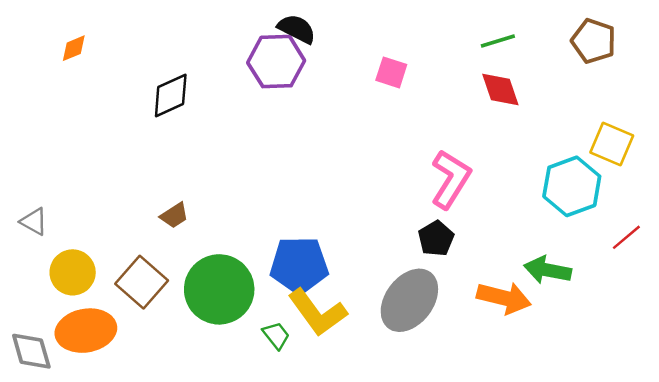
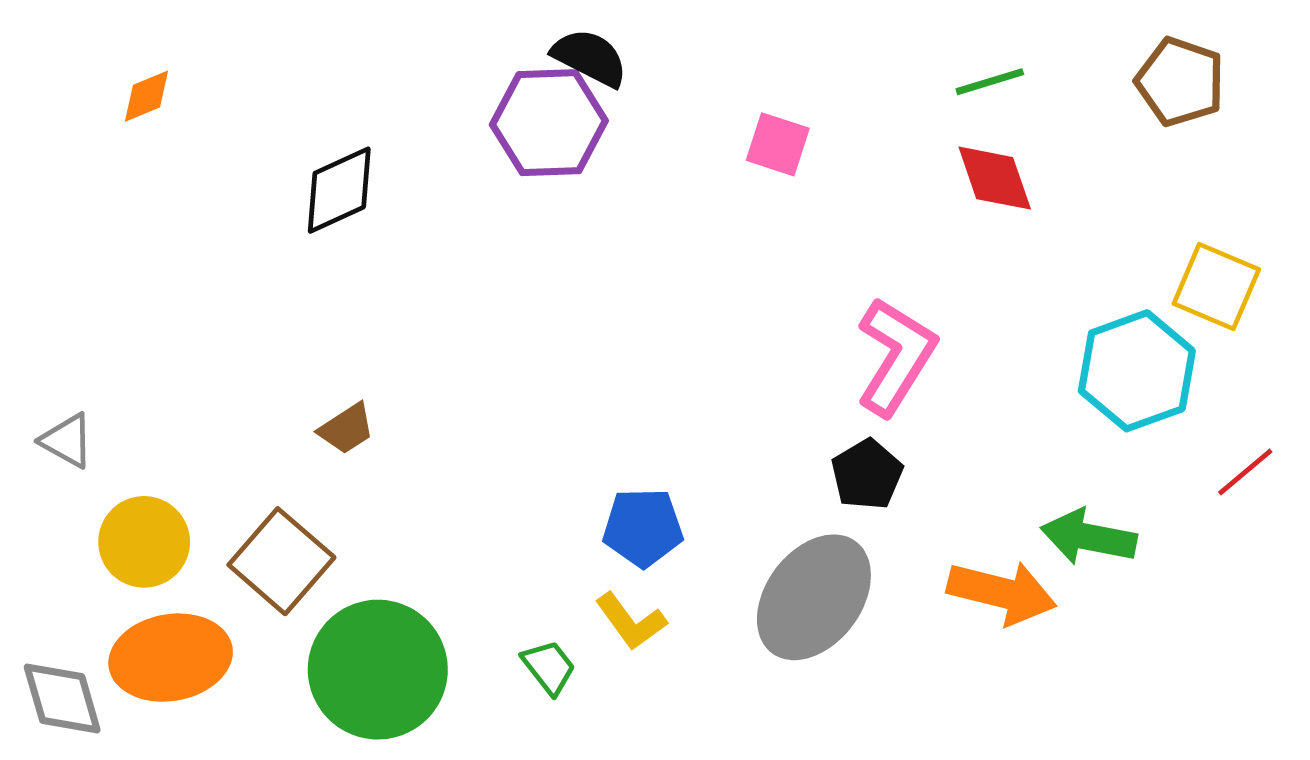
blue pentagon: (299, 265) -> (643, 527), moved, size x0.7
green circle: (219, 289) -> (378, 670), moved
yellow L-shape: (317, 312) -> (631, 621), size x0.6

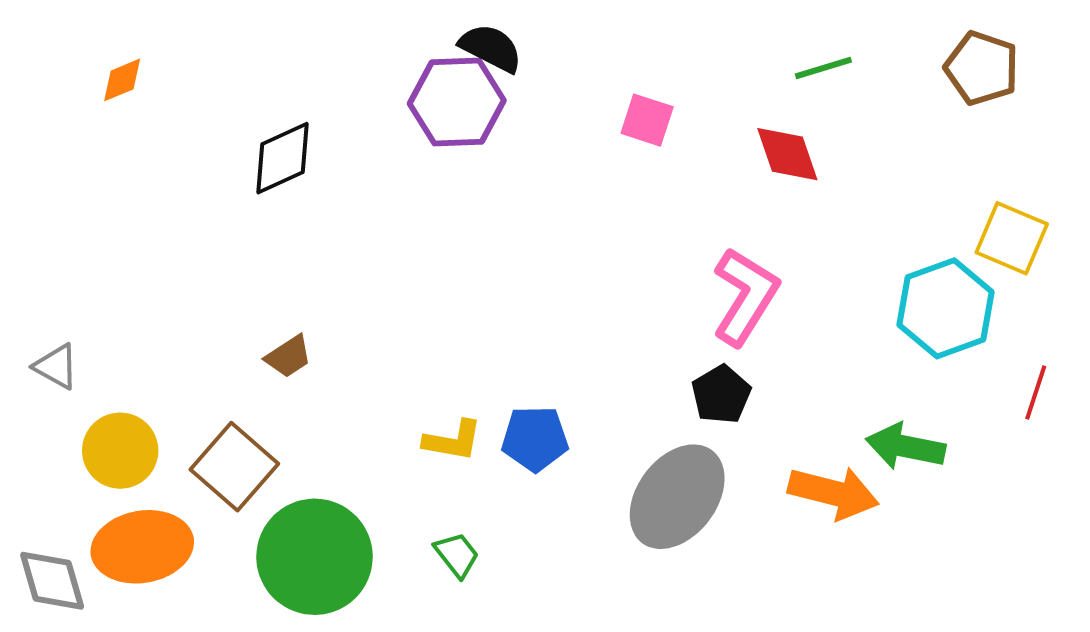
red diamond: (995, 178) -> (787, 154), moved
red line: (1245, 472) -> (1036, 393), turned -32
yellow L-shape: (631, 621) -> (453, 441), moved, turned -44

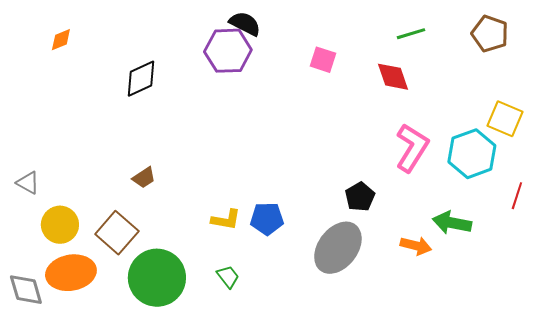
pink L-shape: (745, 296) -> (412, 148), moved
orange arrow: (833, 493) -> (416, 246), size x0.7

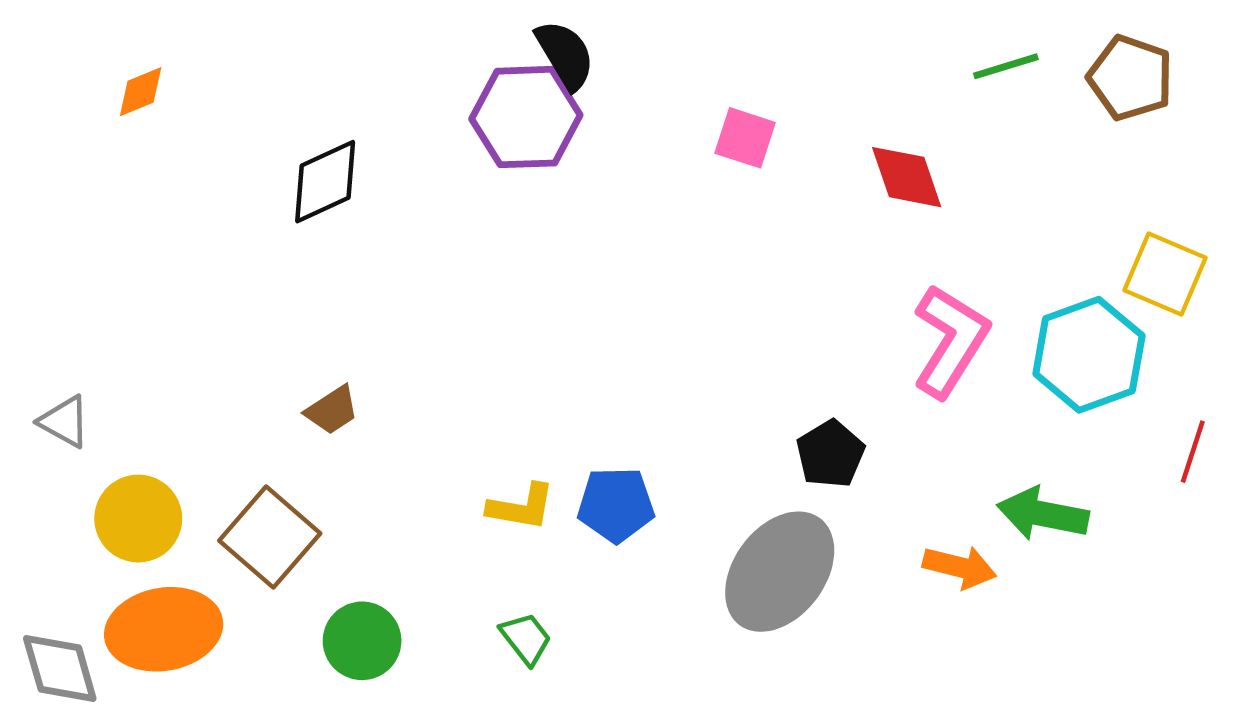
black semicircle: (245, 24) -> (565, 55), turned 32
green line: (411, 34) -> (1006, 66), moved
green circle: (157, 278) -> (362, 641), size x0.6

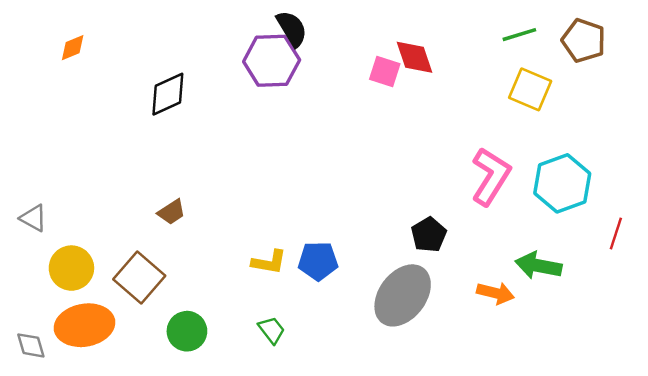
red diamond: (907, 177) -> (414, 57), moved
yellow square: (1165, 274) -> (530, 89), moved
gray diamond: (60, 669) -> (31, 345), size x0.7

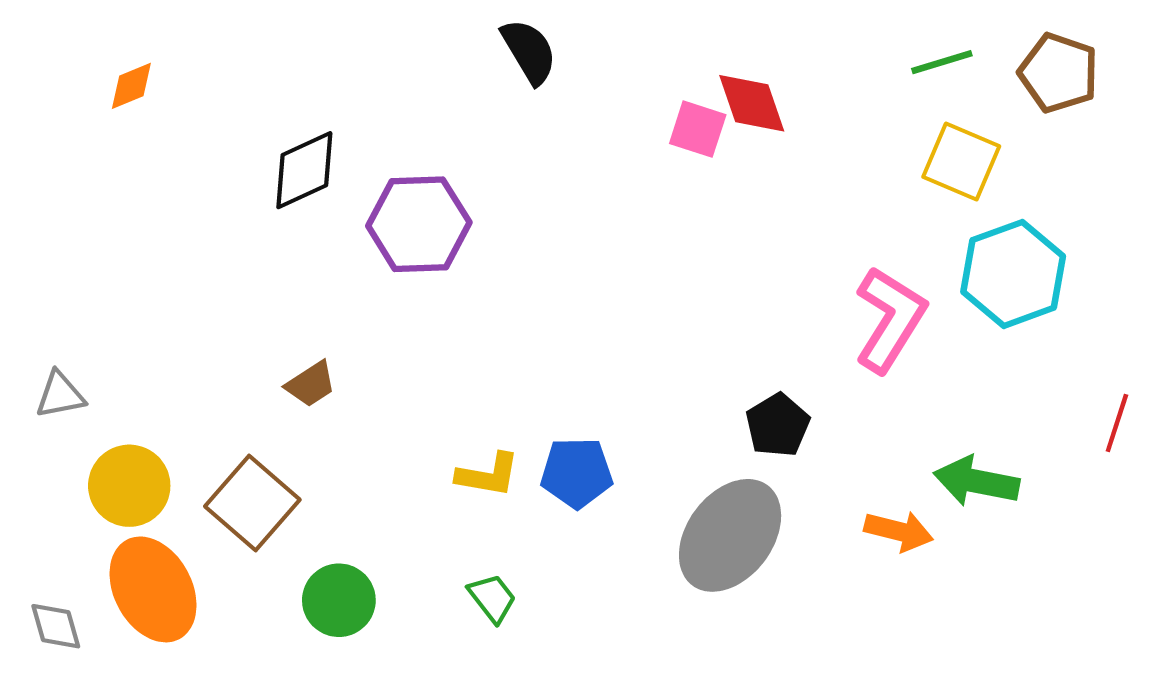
purple hexagon: (272, 61) -> (419, 224), moved
cyan hexagon: (562, 183) -> (1013, 274), moved
gray triangle: (33, 218) -> (60, 395), turned -40
orange ellipse: (85, 325) -> (153, 589), turned 72

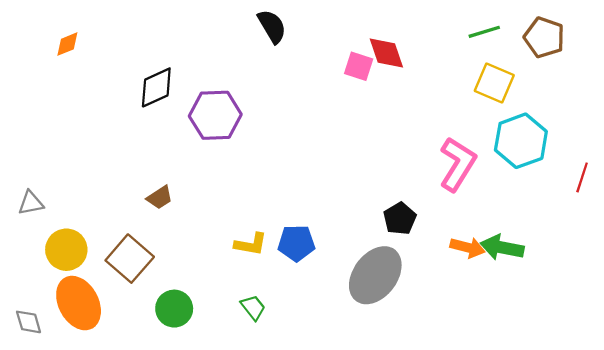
red line: (1117, 423) -> (582, 177), moved
orange arrow: (899, 531) -> (468, 247), moved

